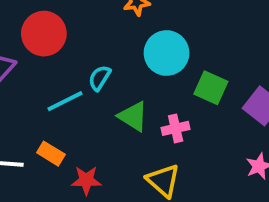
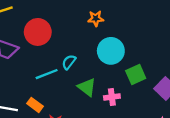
green square: (211, 88) -> (136, 74), turned 36

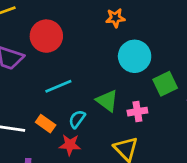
cyan semicircle: (69, 62) -> (77, 119), moved

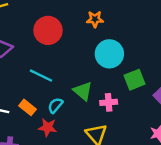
red circle: (46, 36) -> (48, 30), moved
cyan line: (58, 86) -> (41, 76), turned 45

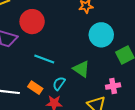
red circle: (48, 30) -> (32, 22), moved
pink cross: (109, 102) -> (113, 86), moved

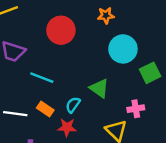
red circle: (32, 22) -> (61, 30), moved
cyan line: (44, 59) -> (42, 78), moved

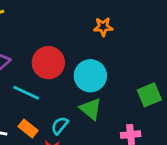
red circle: (61, 30) -> (48, 63), moved
cyan circle: (123, 49) -> (90, 76), moved

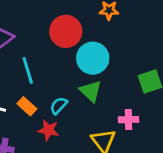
red circle: (48, 63) -> (66, 31), moved
cyan line: (26, 93) -> (28, 70), turned 44

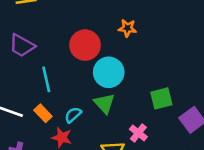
pink cross: (129, 120) -> (138, 133), turned 36

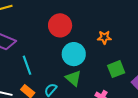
orange star: (127, 28) -> (104, 37), moved
red circle: (85, 45) -> (60, 25), moved

